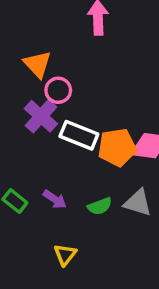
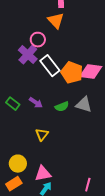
orange triangle: (37, 64) -> (56, 21), moved
white rectangle: (79, 135) -> (50, 66), turned 30
orange pentagon: (117, 147) -> (72, 73), turned 30

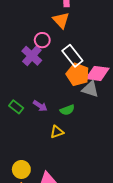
white rectangle: (50, 66) -> (72, 56), moved
gray triangle: (84, 105) -> (90, 89), moved
yellow triangle: (42, 135) -> (57, 132), moved, turned 32

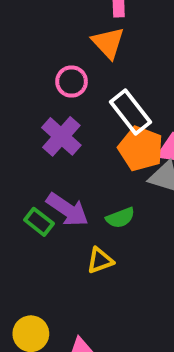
purple cross: (32, 56) -> (61, 136), moved
purple arrow: (40, 106) -> (67, 210), size x1.5
green rectangle: (16, 107) -> (39, 222), moved

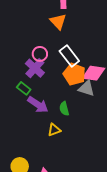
pink circle: (72, 82) -> (40, 54), moved
green semicircle: (120, 218) -> (64, 109), turned 96
green rectangle: (39, 222) -> (24, 88), moved

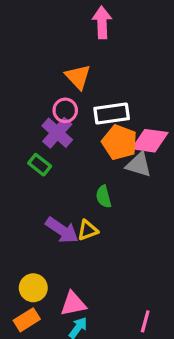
orange triangle: (58, 22) -> (78, 77), moved
white rectangle: (69, 56) -> (112, 114), turned -60
purple arrow: (38, 105) -> (62, 230), moved

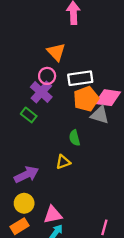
orange pentagon: (120, 142) -> (86, 99), turned 30
purple arrow: (62, 230) -> (26, 175), moved, turned -60

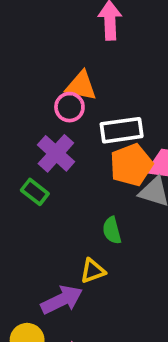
orange triangle: (56, 52) -> (81, 86), turned -36
pink circle: (47, 76) -> (69, 107), moved
purple arrow: (26, 175) -> (62, 300), moved

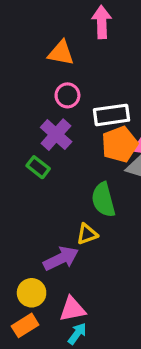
orange triangle: (81, 86) -> (61, 53), moved
green semicircle: (112, 230) -> (103, 200), size x1.5

